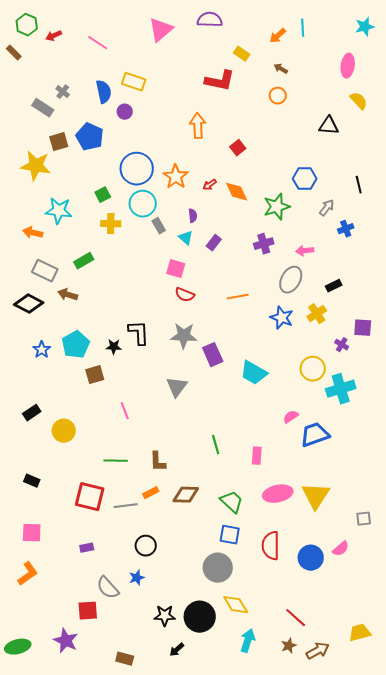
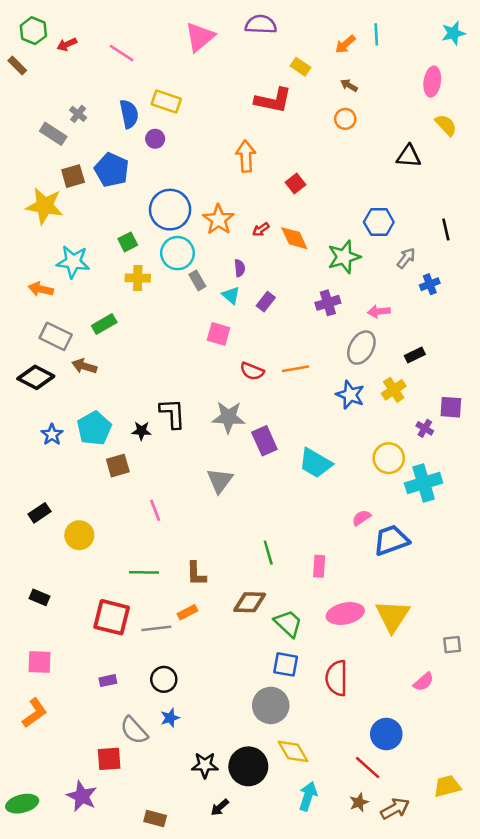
red semicircle: (185, 295) -> (252, 371), moved
brown diamond: (186, 495) -> (250, 602), moved
black circle: (146, 546) -> (164, 679), moved
blue circle: (311, 558) -> (386, 734), moved

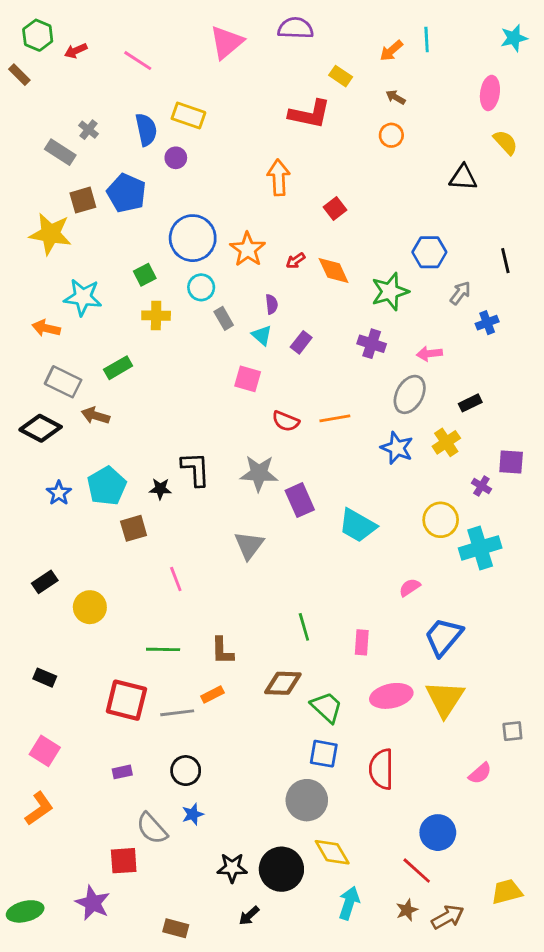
cyan circle: (177, 253) -> (201, 287), size x0.7
purple cross: (328, 303) -> (372, 344), turned 35
blue trapezoid: (391, 540) -> (443, 637), moved, turned -30
pink square: (40, 662) -> (45, 751), turned 30

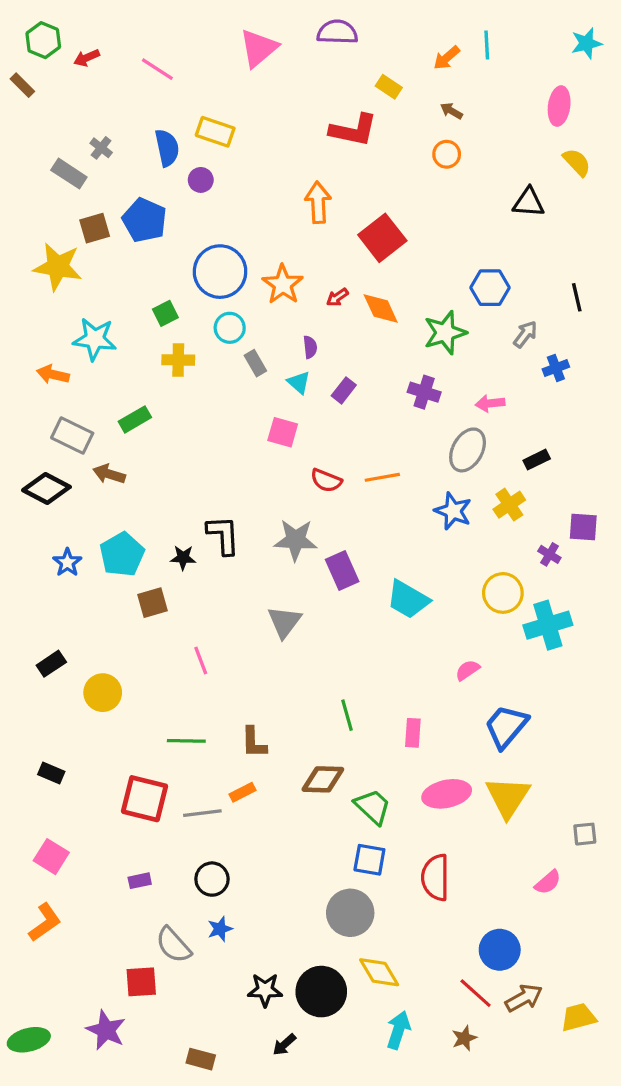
red square: (335, 208) -> (382, 238), size x1.8
brown arrow: (448, 917) -> (524, 998), moved

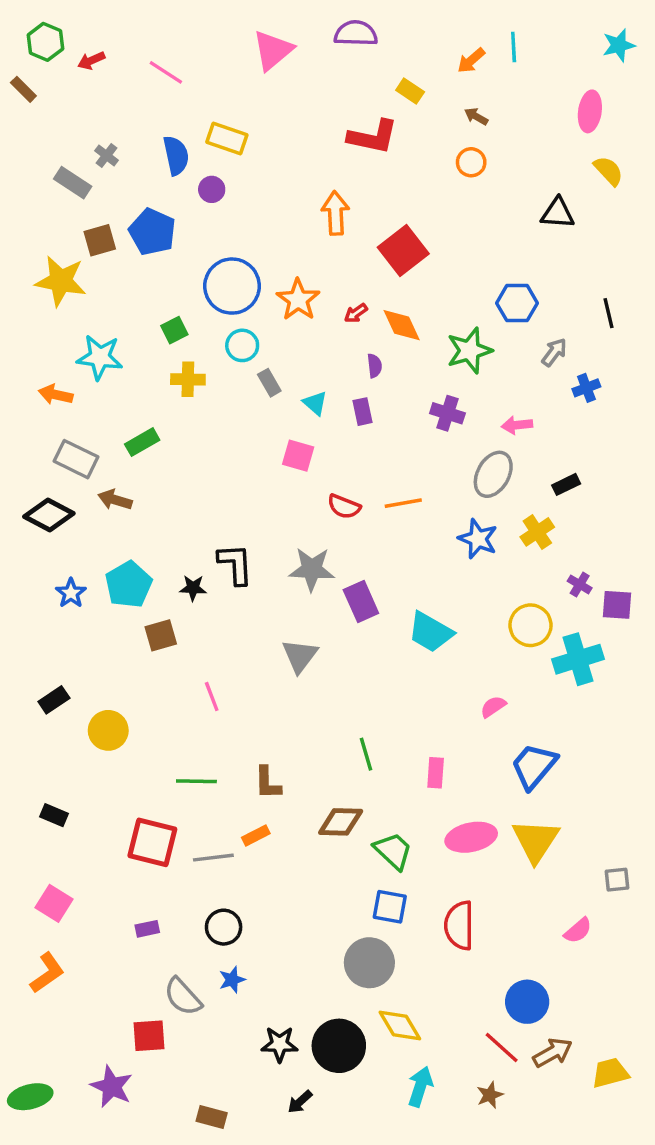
purple semicircle: (310, 347) -> (374, 366), moved
purple rectangle: (344, 390) -> (363, 412), turned -50
purple square: (583, 527) -> (617, 605), moved

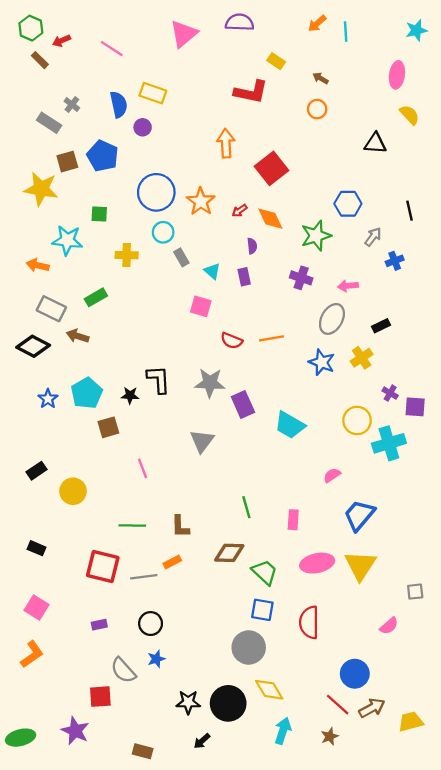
orange arrow: (471, 61) -> (317, 24), moved
brown rectangle: (23, 89) -> (40, 60), moved
green square: (174, 330) -> (99, 214), moved, turned 30

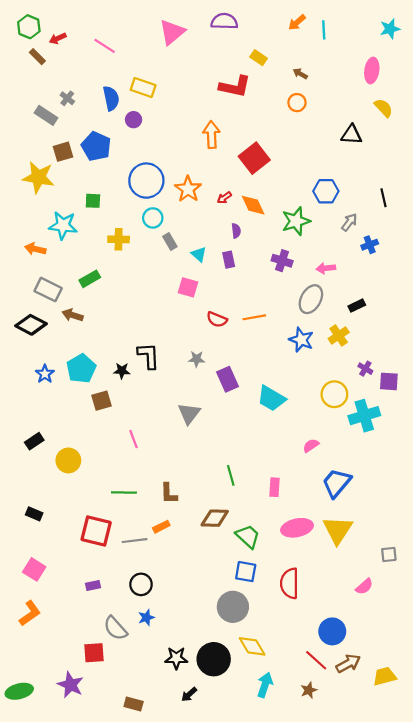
gray star: (210, 383) -> (197, 359), size x0.6

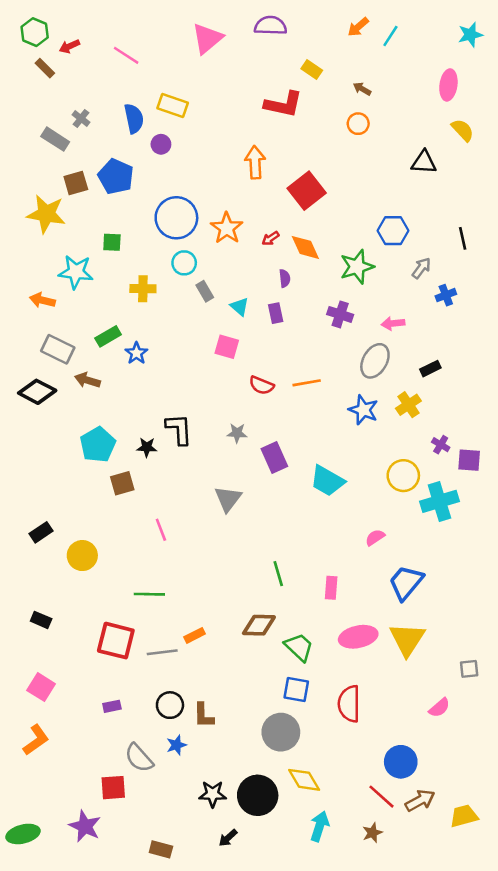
cyan line: (324, 30) -> (390, 36), turned 36
blue star: (45, 374) -> (136, 353), moved
brown L-shape: (169, 494) -> (203, 715), moved

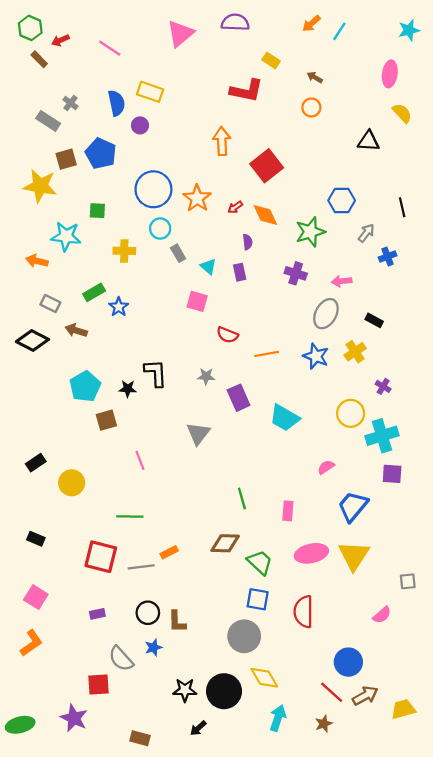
gray rectangle: (58, 349) -> (50, 304), size x0.7
black rectangle: (430, 369) -> (374, 320), turned 54
orange line: (307, 383) -> (267, 354), moved
purple square: (469, 460) -> (392, 474), moved

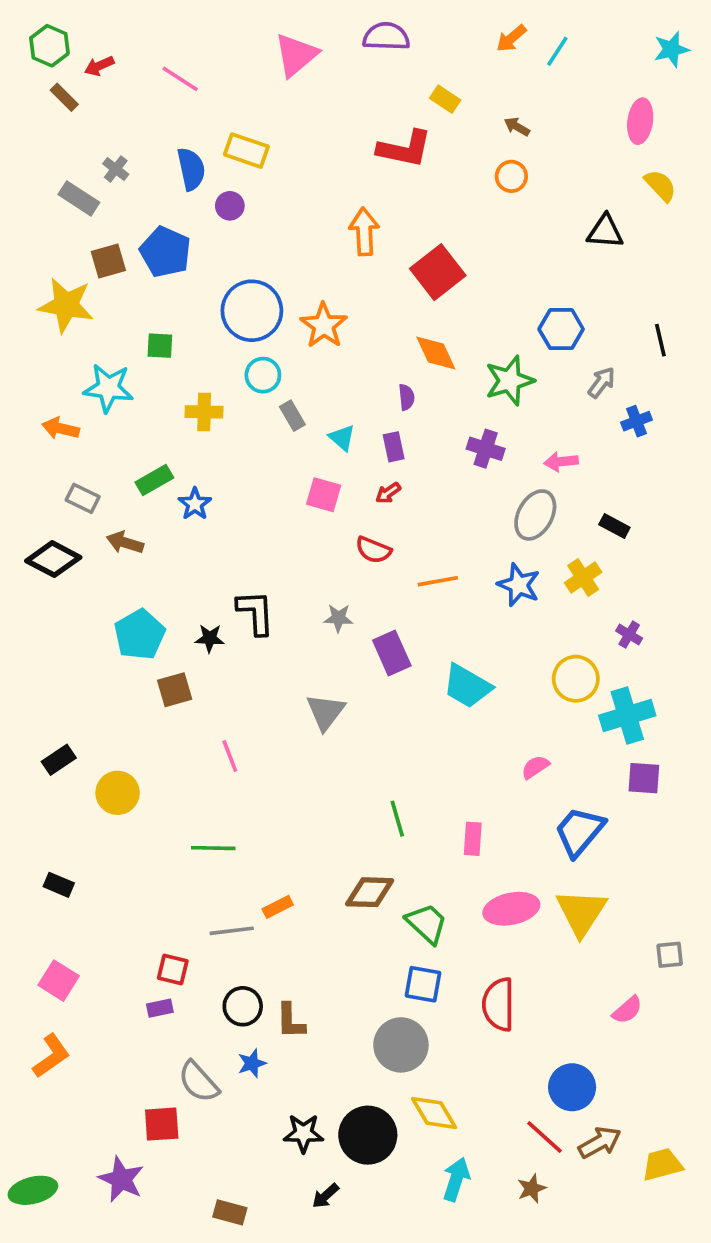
red arrow: (235, 207) -> (388, 493), moved
red square: (101, 557) -> (173, 969), moved, size x0.6

